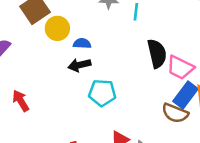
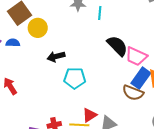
blue semicircle: (82, 43) -> (13, 43), moved
black semicircle: (157, 54) -> (117, 46), turned -30

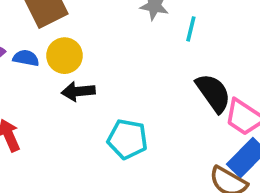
yellow circle: (38, 28) -> (65, 56), moved
black arrow: (56, 57) -> (78, 91), moved

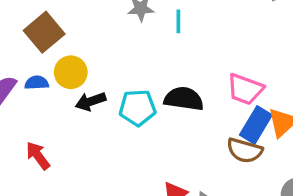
black semicircle: (213, 93) -> (184, 99), moved, turned -33
cyan pentagon: (127, 139) -> (138, 108), moved

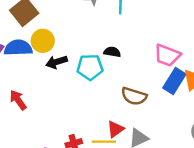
blue semicircle: (37, 83) -> (18, 48), size x1.6
black semicircle: (184, 99) -> (112, 52), moved, size x0.6
brown semicircle: (245, 150) -> (134, 96), moved

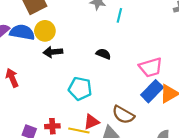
pink trapezoid: (167, 55) -> (151, 67), turned -50
cyan pentagon: (90, 67) -> (80, 89), moved
brown semicircle: (134, 96) -> (123, 115), moved

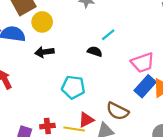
cyan line: (119, 15) -> (108, 35), moved, turned 40
yellow circle: (45, 31) -> (42, 22), moved

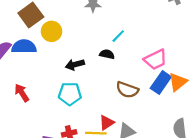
black arrow: (44, 52) -> (75, 65), moved
cyan pentagon: (73, 87) -> (70, 94), moved
brown semicircle: (118, 111) -> (127, 90), moved

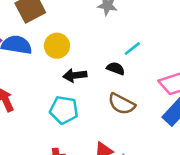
yellow circle: (52, 31) -> (57, 46), moved
brown semicircle: (127, 90) -> (122, 104), moved

